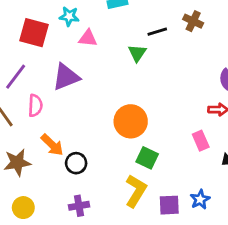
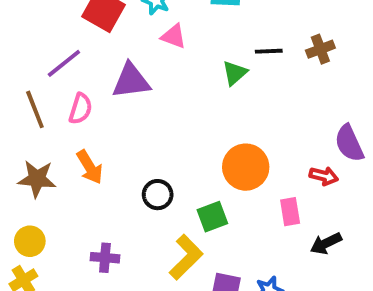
brown cross: (193, 21) -> (320, 49), turned 30
orange circle: (131, 121) -> (246, 167), moved
green square: (147, 158) -> (212, 217), turned 30
black circle: (76, 163) -> (158, 195), moved

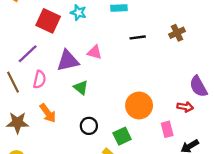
pink triangle: (174, 36) -> (95, 52), moved
black line: (269, 51) -> (138, 37), moved
green triangle: (235, 73) -> (81, 88), moved, turned -35

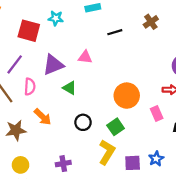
pink triangle: (95, 52) -> (85, 57), moved

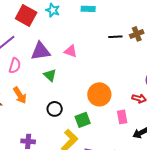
black line: (115, 32) -> (115, 37), moved

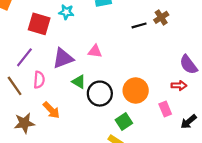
black circle: (55, 109) -> (100, 94), moved, size x1.5

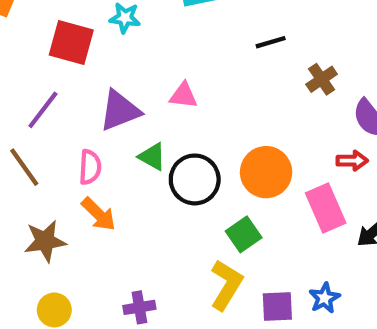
brown cross: (161, 17) -> (322, 79), moved
pink semicircle: (39, 80) -> (90, 167), moved
pink rectangle: (165, 109) -> (326, 208), size x1.5

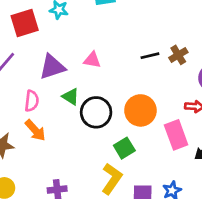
black line: (271, 42) -> (150, 56), moved
red square: (71, 43) -> (25, 23), turned -36

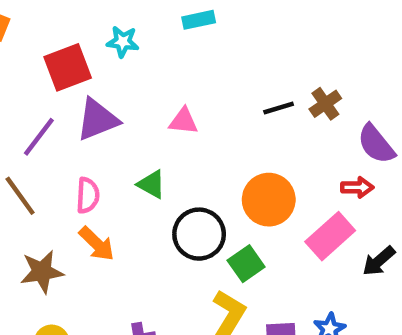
purple triangle: (52, 67) -> (97, 120), moved
black circle: (96, 112) -> (199, 234), moved
pink rectangle: (176, 135) -> (330, 236), turned 72

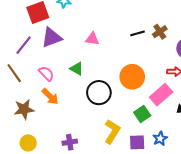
pink semicircle: (88, 195) -> (46, 73), turned -49
green square: (246, 264) -> (142, 114), moved

